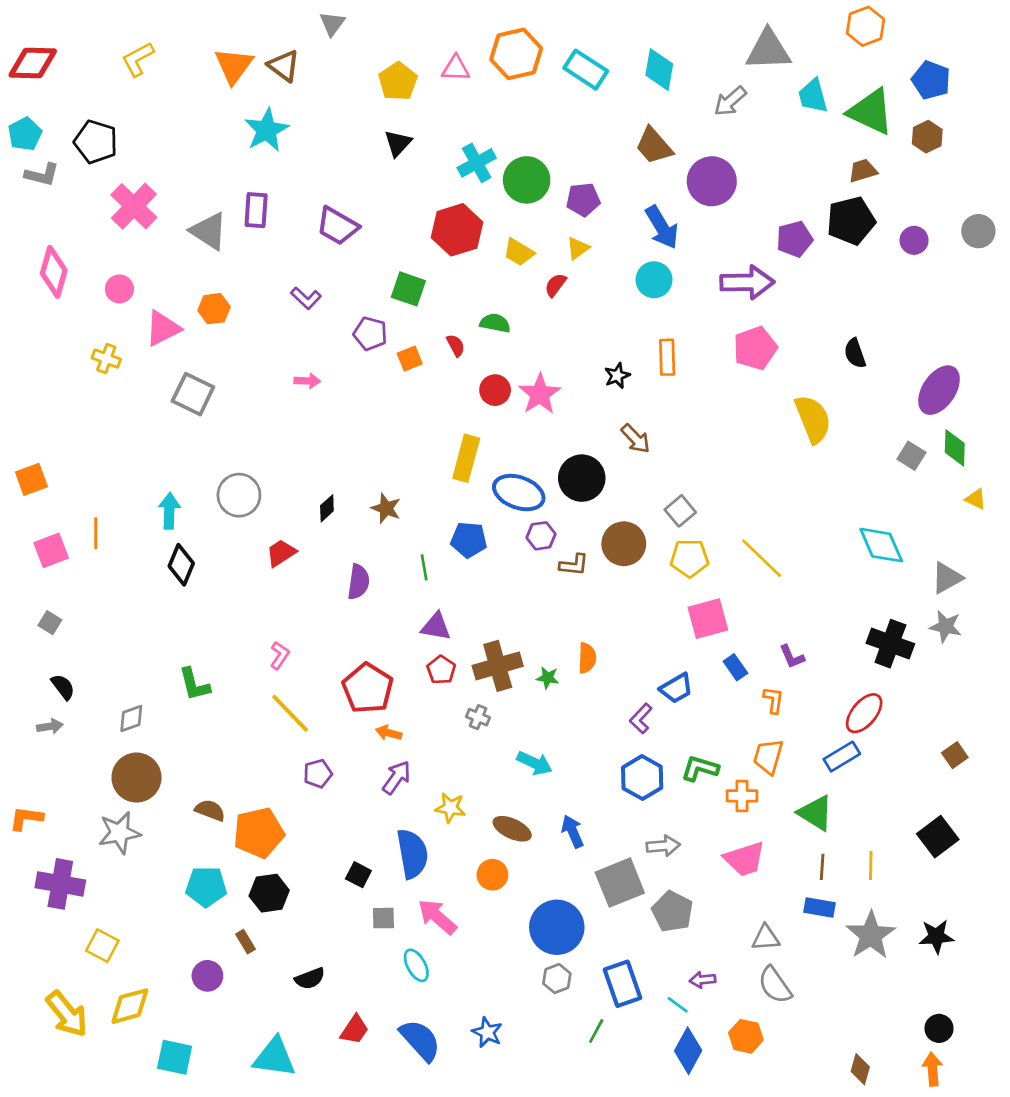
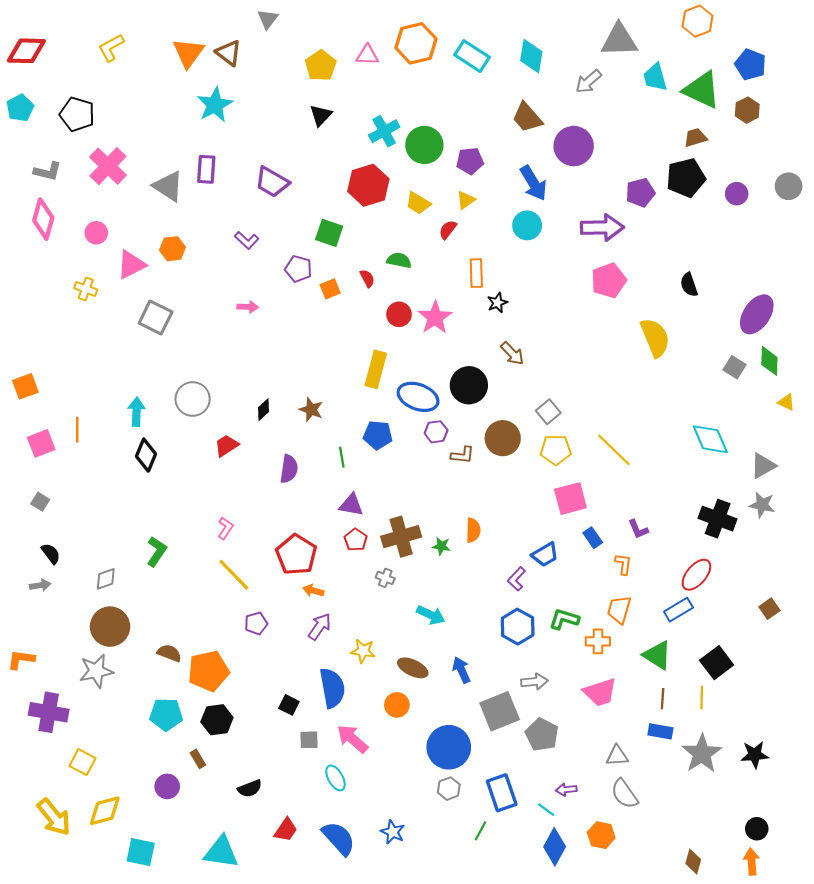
gray L-shape: (42, 175) -> (48, 171), moved
orange rectangle: (667, 357) -> (476, 273), moved
green L-shape: (194, 684) -> (157, 551), turned -132
black square: (938, 837) -> (717, 663), moved

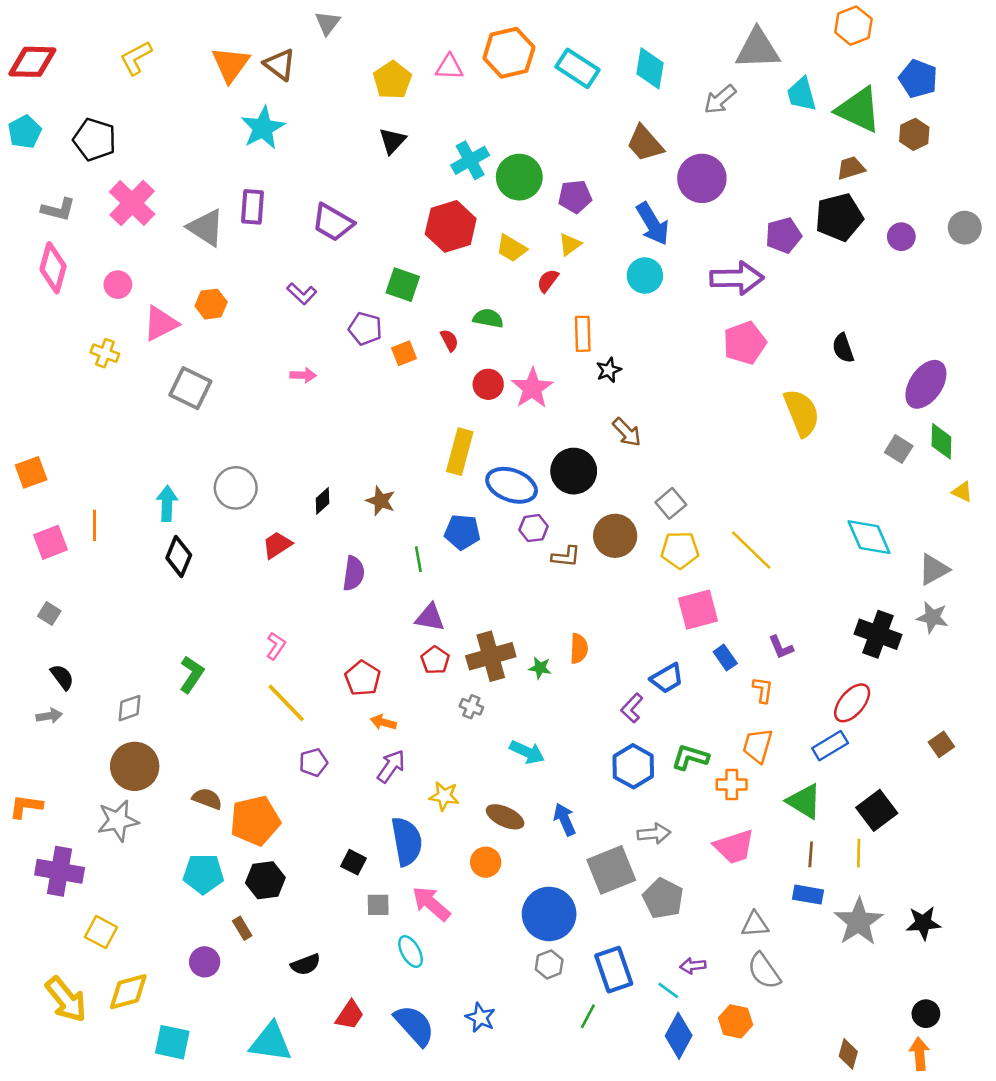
red pentagon: (296, 555) -> (363, 678), size x0.7

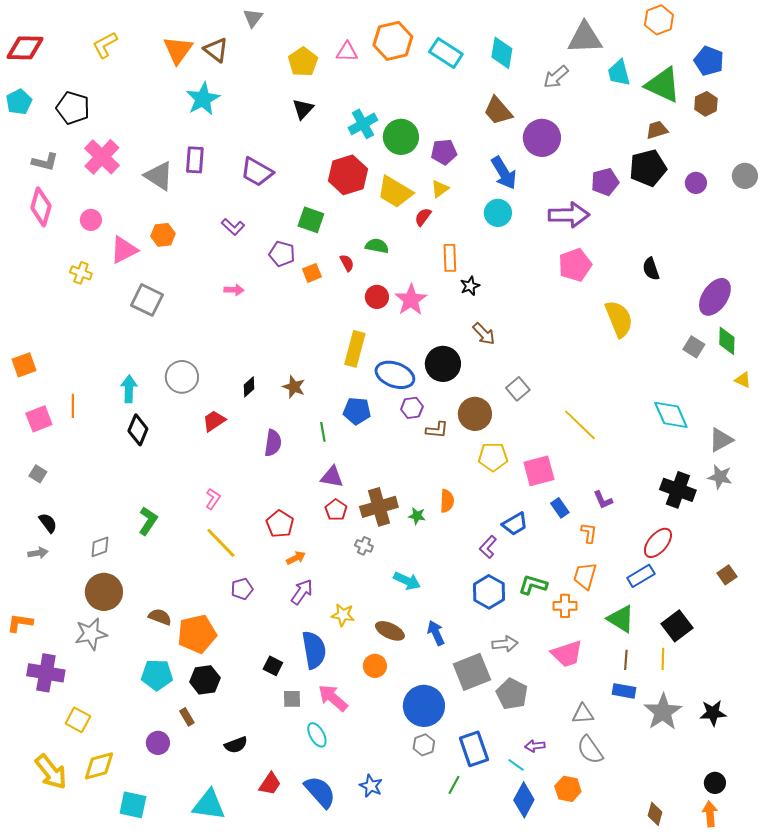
yellow trapezoid: (512, 248) -> (395, 192), size x1.5
yellow pentagon: (680, 550) -> (493, 457), moved
orange arrow: (383, 722) -> (296, 558), turned 138

